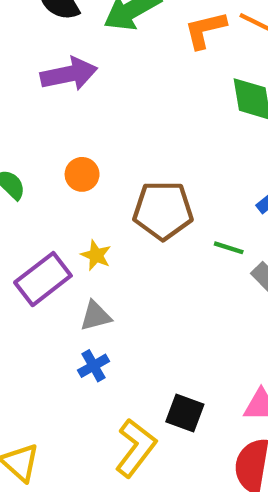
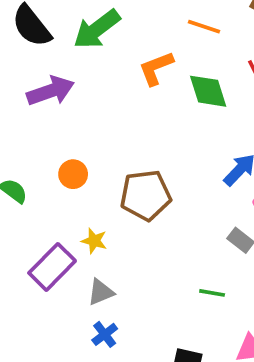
orange L-shape: (205, 30) -> (156, 68), moved
green line: (229, 248) -> (212, 293), moved

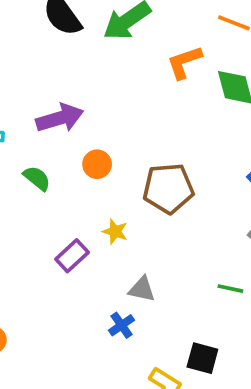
purple arrow: (51, 91) -> (60, 118), moved
purple rectangle: (52, 267) -> (72, 256), size x0.7
gray triangle: (101, 292) -> (142, 289), moved, turned 32

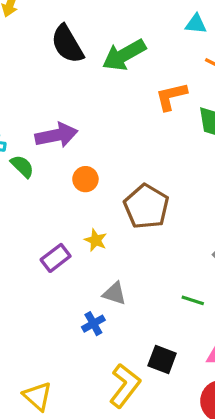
green semicircle: (37, 178) -> (22, 166), moved
brown pentagon: (168, 188) -> (146, 207), turned 30

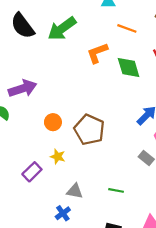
orange circle: (85, 179) -> (53, 122), moved
green line: (193, 300) -> (116, 190), moved

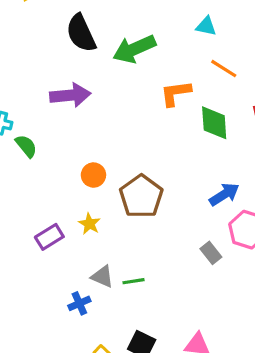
purple arrow: (23, 89) -> (70, 95), moved
green line: (116, 190) -> (133, 281), moved, turned -32

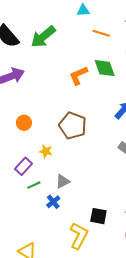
orange L-shape: (176, 93) -> (78, 75), moved
orange circle: (93, 175) -> (24, 123), moved
gray triangle: (102, 277) -> (63, 181), turned -35
green line: (133, 281) -> (34, 185), moved

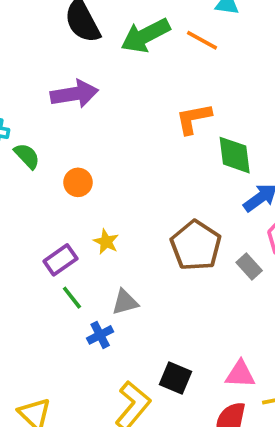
orange line: (101, 33) -> (202, 40), moved
green diamond: (105, 68) -> (235, 155), moved
brown pentagon: (73, 126) -> (196, 246), moved
green line: (34, 185) -> (72, 298), turned 64

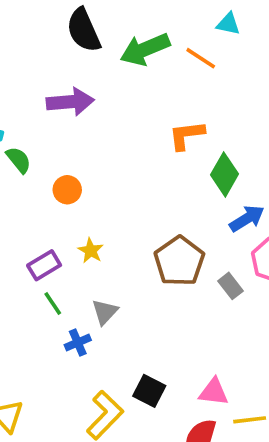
green diamond: (235, 155) -> (224, 174), turned 33
gray triangle: (125, 302) -> (105, 312), turned -36

